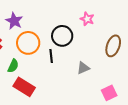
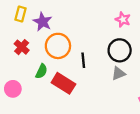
black circle: (62, 36) -> (120, 50), moved
red rectangle: (24, 87) -> (63, 83), moved

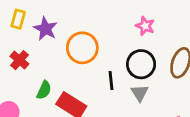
orange circle: (58, 46) -> (82, 48), moved
black line: (83, 60) -> (111, 81), moved
gray triangle: (118, 73) -> (140, 93), turned -40

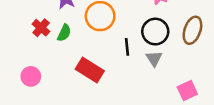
green semicircle: (44, 90) -> (64, 33), moved

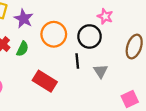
black circle: (155, 32) -> (90, 36), moved

